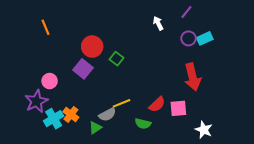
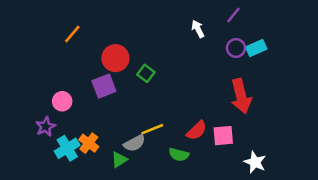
orange line: (46, 27) -> (72, 34), moved, turned 63
purple square: (83, 69) -> (104, 86), turned 30
purple star: (36, 101) -> (46, 127), size x0.7

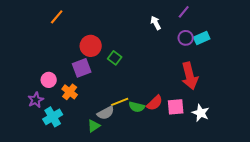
orange line: (72, 34) -> (57, 17), moved
orange cross: (89, 143) -> (70, 92), moved
green semicircle: (179, 155) -> (137, 107), moved
white star: (255, 162) -> (201, 113), moved

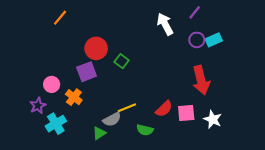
white arrow: (156, 23) -> (165, 24), size x1.5
green semicircle: (137, 107) -> (145, 130), moved

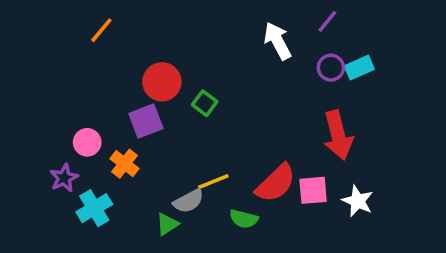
red semicircle: (164, 109) -> (276, 183), size x1.4

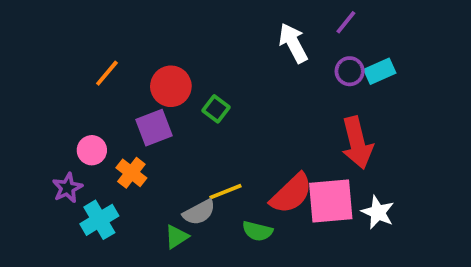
orange line: (101, 30) -> (107, 73), moved
pink square: (313, 190) -> (331, 201), size x1.5

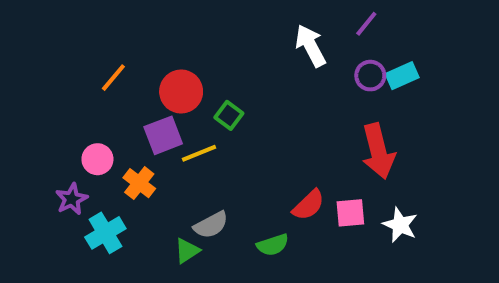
yellow line: (225, 192) -> (199, 153), moved
red semicircle: (291, 193) -> (309, 205), size x0.7
pink square: (331, 201) -> (350, 213), size x0.6
green semicircle: (257, 231) -> (273, 245), turned -32

